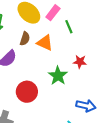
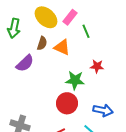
green star: (58, 76) -> (75, 80), turned -30
red circle: (27, 92) -> (67, 103), moved

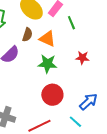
green star: (75, 80) -> (47, 64), moved
blue arrow: (103, 110) -> (88, 102), turned -54

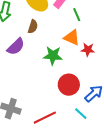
orange triangle: (47, 39) -> (72, 38), moved
red circle: (52, 95) -> (69, 85), moved

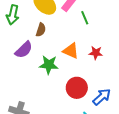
orange triangle: (72, 38) -> (71, 51), moved
green star: (53, 56) -> (49, 65), moved

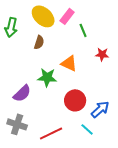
purple semicircle: (24, 50) -> (22, 93), moved
red star: (96, 53) -> (102, 54), moved

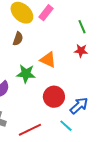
green line: (83, 30) -> (82, 27), moved

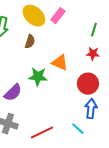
green line: (82, 27) -> (94, 30), turned 40
red circle: (54, 97) -> (88, 84), moved
blue arrow: (79, 106) -> (91, 109), turned -42

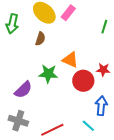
red star: (93, 54) -> (103, 70), moved
red circle: (88, 84) -> (83, 81), moved

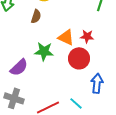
red star: (103, 70) -> (87, 36), moved
cyan line: (88, 126) -> (76, 103), moved

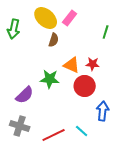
brown semicircle: (36, 16) -> (54, 40), moved

